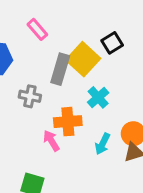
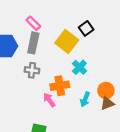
gray rectangle: (60, 69) -> (33, 43), moved

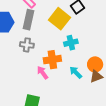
cyan cross: (79, 67) -> (71, 43), turned 32
cyan arrow: (85, 99) -> (76, 72), turned 112

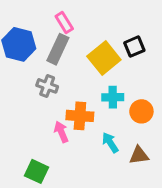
orange circle: (95, 64) -> (141, 111), moved

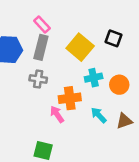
black square: (134, 47) -> (114, 38), moved, turned -36

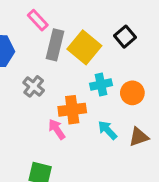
black square: (114, 38) -> (125, 37), turned 30
gray rectangle: (41, 47) -> (55, 45), moved
gray cross: (38, 79) -> (34, 86), turned 30

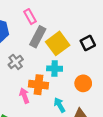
cyan cross: (101, 84) -> (55, 69), moved

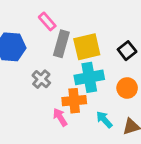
yellow square: (58, 43) -> (87, 47), turned 35
black square: (88, 43) -> (127, 51), moved
cyan cross: (55, 69) -> (89, 77), size x1.5

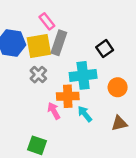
yellow square: (87, 47) -> (39, 46), moved
black square: (127, 51) -> (105, 49), moved
cyan arrow: (104, 120) -> (85, 114), moved

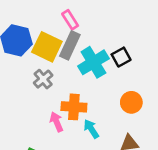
pink rectangle: (47, 21) -> (70, 20), moved
yellow square: (39, 46) -> (47, 47), turned 30
cyan cross: (83, 75) -> (93, 62), moved, turned -30

